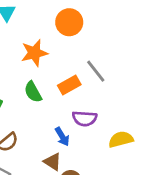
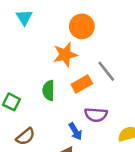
orange star: (34, 53) -> (65, 55), moved
green semicircle: (33, 92) -> (49, 90), turned 30

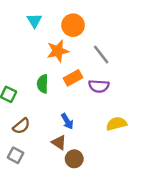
cyan triangle: (24, 17) -> (34, 21), moved
gray line: (106, 71) -> (101, 54), moved
purple semicircle: (96, 115) -> (99, 86), moved

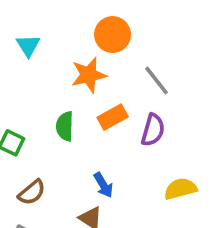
cyan triangle: (34, 21) -> (28, 46), moved
purple semicircle: (99, 86) -> (153, 130), turned -78

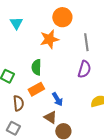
gray line: (157, 80) -> (86, 42), turned 30
orange rectangle: (113, 117) -> (36, 89), moved
brown semicircle: (32, 192) -> (18, 103), turned -56

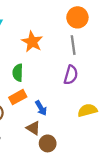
orange circle: (62, 17) -> (77, 17), moved
orange star: (49, 39) -> (32, 42), turned -30

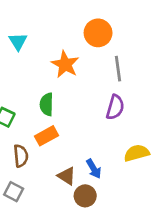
orange circle: (77, 17) -> (98, 33), moved
blue arrow: (41, 108) -> (94, 169), moved

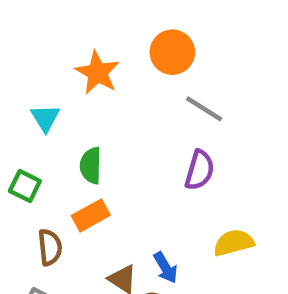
cyan triangle: (18, 41) -> (45, 118), moved
orange star: (65, 64) -> (98, 73), moved
gray line: (118, 69) -> (204, 109), turned -50

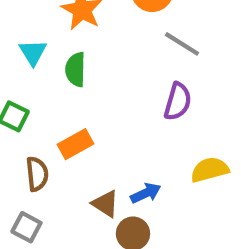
green semicircle: (91, 166) -> (75, 70), moved
blue arrow: (166, 268) -> (146, 193), turned -84

